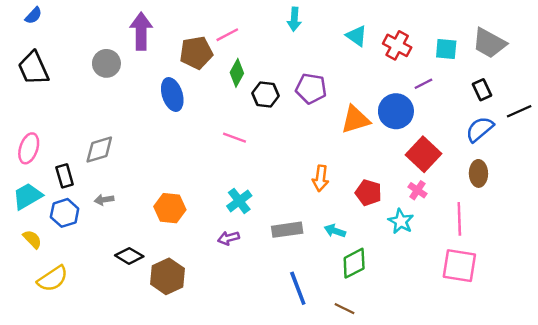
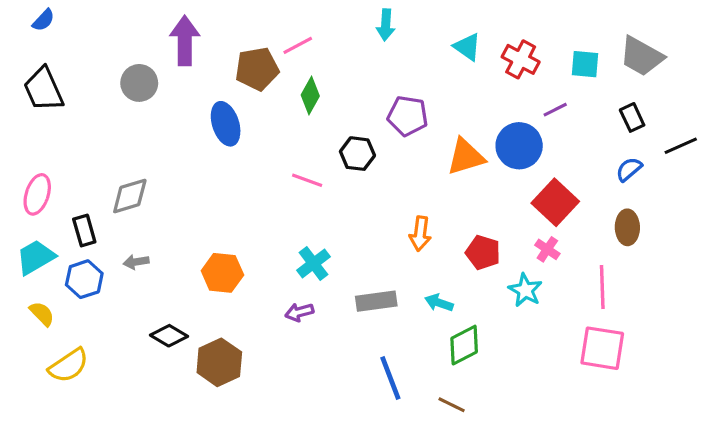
black hexagon: (266, 94) -> (357, 154), moved
blue semicircle: (480, 129) -> (629, 169), size x0.7

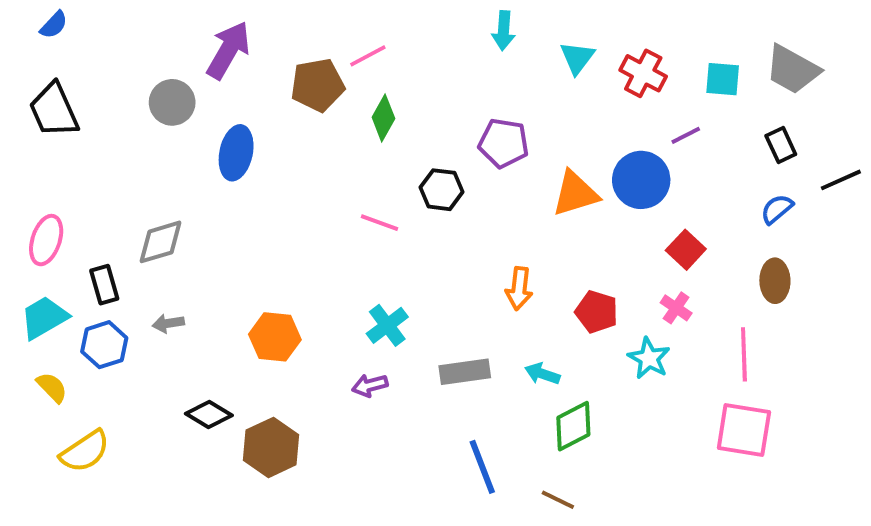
cyan arrow: (386, 25) -> (504, 31), moved
purple arrow: (185, 41) -> (228, 50), turned 30
cyan triangle: (467, 47) -> (577, 58), turned 32
blue ellipse: (226, 124) -> (236, 153), moved, turned 30
red square: (555, 202) -> (686, 250), size x0.7

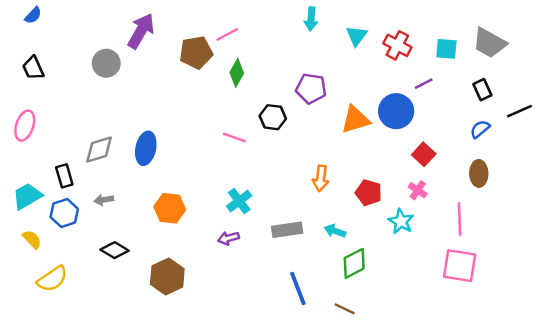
black trapezoid: (54, 110) -> (33, 68), size x0.7
blue ellipse: (236, 153) -> (146, 148), moved
pink ellipse: (46, 240) -> (25, 126), moved
black diamond: (209, 414) -> (115, 250), moved

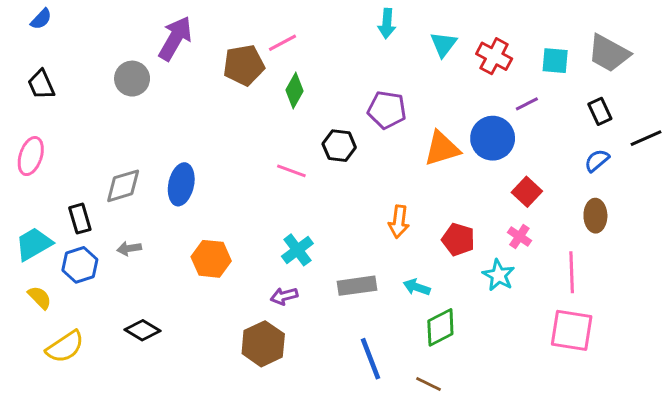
black diamond: (115, 250) -> (142, 330), moved
brown hexagon: (167, 276) -> (263, 344), moved

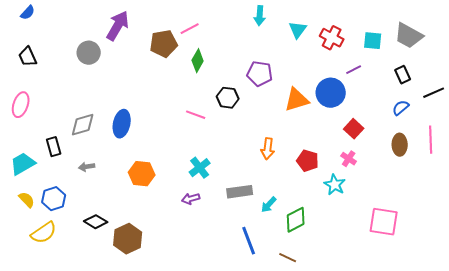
blue hexagon: (80, 265) -> (54, 199), moved
pink line: (572, 272) -> (431, 140), moved
cyan arrow: (417, 287) -> (269, 205), moved, turned -66
brown hexagon: (263, 344) -> (128, 239), moved

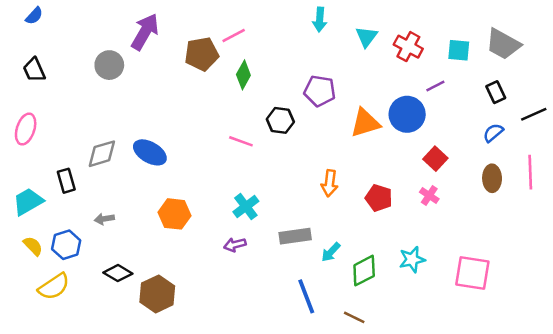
blue ellipse: (122, 124) -> (150, 152), turned -72
gray arrow: (87, 167) -> (104, 219), moved
cyan star: (335, 185) -> (412, 259), moved, turned 30

